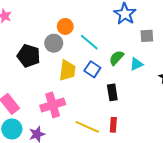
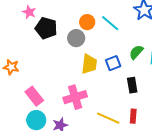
cyan line: (89, 42) -> (110, 23), moved
black pentagon: (29, 56) -> (46, 28), moved
blue square: (92, 69) -> (113, 63), turned 35

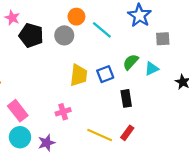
orange circle: (87, 22) -> (76, 17), moved
gray circle: (76, 38) -> (64, 35), moved
pink cross: (75, 97) -> (63, 112), size x0.6
red rectangle: (133, 116) -> (127, 133), turned 32

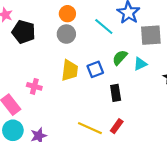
cyan line: (102, 30) -> (104, 27), moved
gray circle: (64, 35) -> (66, 34), moved
gray square: (163, 39) -> (151, 35), size x1.5
pink cross: (63, 112) -> (34, 86), moved, turned 32

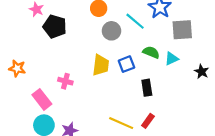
gray circle: (66, 34) -> (111, 31), moved
green semicircle: (120, 58) -> (151, 52), turned 70

